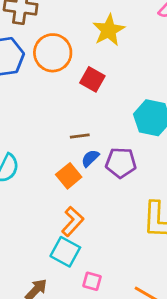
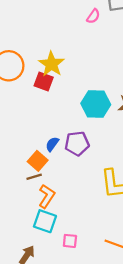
yellow star: (109, 30) -> (51, 64), moved
brown line: (80, 136) -> (34, 177), moved

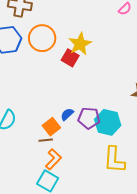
cyan hexagon: (96, 104) -> (108, 122), moved

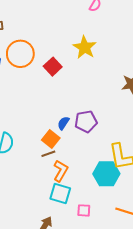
yellow star: (80, 44) -> (85, 47), moved
red square: (70, 58) -> (53, 67), turned 30
cyan hexagon: (108, 122) -> (106, 174), moved

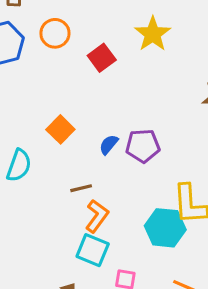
orange circle: (20, 54) -> (55, 33), size x0.7
orange square: (51, 139) -> (60, 129), moved

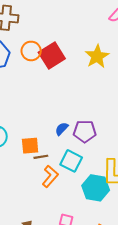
red square: (102, 58) -> (52, 55), moved, size x1.4
orange square: (60, 129) -> (30, 146), moved, turned 36
cyan square: (93, 250) -> (71, 161), moved

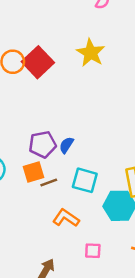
purple pentagon: (85, 131) -> (42, 144), moved
orange L-shape: (50, 176) -> (66, 218), moved, turned -85

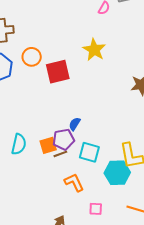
red square: (38, 62) -> (58, 72), moved, turned 30
purple pentagon: (42, 144) -> (64, 139), moved
orange L-shape: (66, 218) -> (74, 182), turned 30

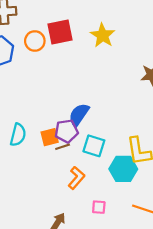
red square: (58, 72) -> (60, 32), moved
blue semicircle: (75, 124) -> (79, 115), size x1.6
orange L-shape: (74, 182) -> (76, 178), turned 65

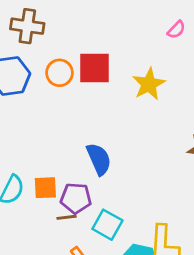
blue semicircle: (79, 115) -> (99, 159), moved, turned 110
orange square: (50, 137) -> (45, 188), moved

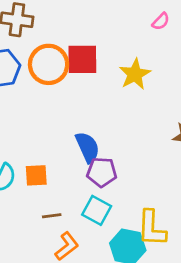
orange circle: (59, 73) -> (49, 64), size x1.5
purple pentagon: (76, 198) -> (102, 172), moved
brown line: (67, 217) -> (52, 216), moved

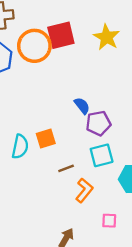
blue semicircle: (88, 147) -> (82, 106), size x0.7
cyan square: (97, 210) -> (102, 155), turned -30

